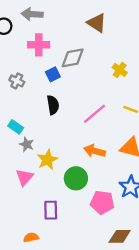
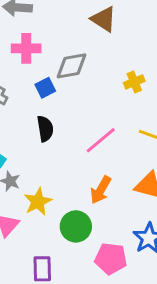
yellow cross: (120, 70) -> (134, 82), turned 32
orange arrow: (95, 151) -> (101, 190), turned -75

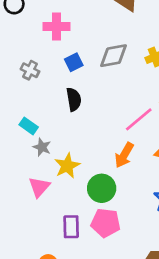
gray diamond: (71, 66) -> (114, 56), moved
pink line: (101, 140) -> (139, 119), moved
pink pentagon: (111, 259) -> (106, 223), moved

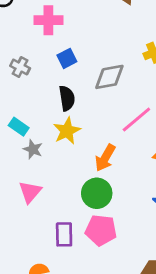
gray diamond: (114, 56) -> (109, 77), moved
orange arrow: (124, 155) -> (105, 158), moved
yellow star: (67, 166) -> (67, 131), moved

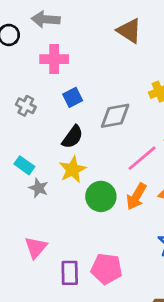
black semicircle: (67, 98) -> (73, 137), turned 45
orange arrow: (105, 158) -> (136, 196), moved
pink triangle: (30, 192) -> (36, 247), moved
green circle: (97, 193) -> (101, 196), moved

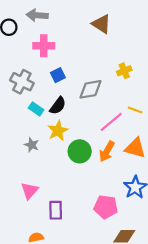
gray cross: (26, 106) -> (22, 82), size x1.5
cyan rectangle: (24, 165) -> (36, 109), moved
pink pentagon: (107, 269) -> (106, 207), moved

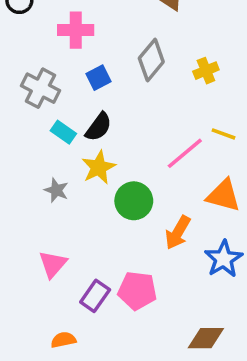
gray diamond: (90, 89) -> (151, 60), moved, turned -40
orange arrow: (107, 151) -> (178, 232), moved
pink pentagon: (106, 207) -> (137, 291), moved
purple rectangle: (56, 210) -> (95, 296), turned 36

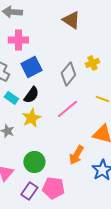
gray diamond: (151, 60) -> (68, 74), moved
blue square: (99, 78) -> (31, 67), size x1.5
pink line: (185, 153) -> (67, 109), moved
green circle: (134, 201) -> (34, 162), moved

